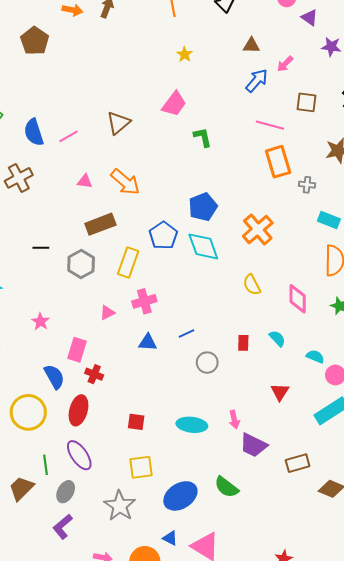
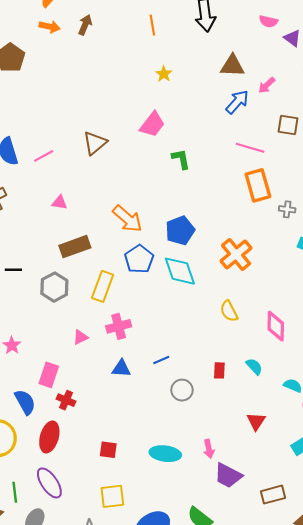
brown triangle: (251, 45) -> (232, 66), size x1.4
orange arrow: (125, 182) -> (127, 219), moved

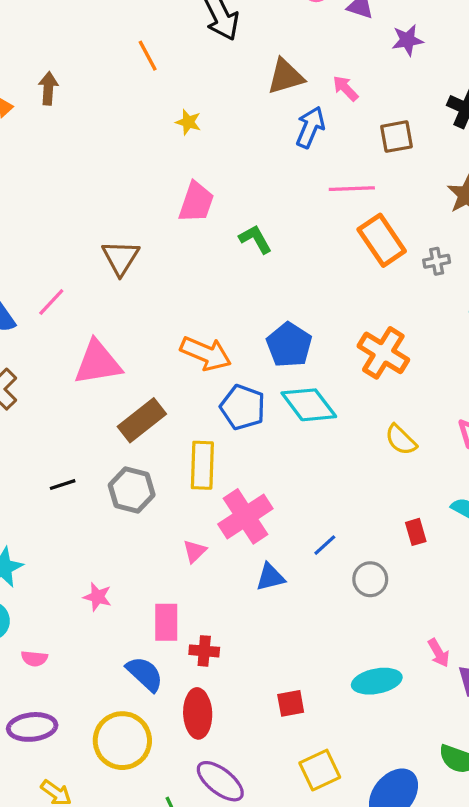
pink arrow: (267, 85) -> (346, 88), turned 108
pink triangle: (60, 202) -> (98, 363), size x2.0
pink cross: (119, 326) -> (245, 516), size x1.4

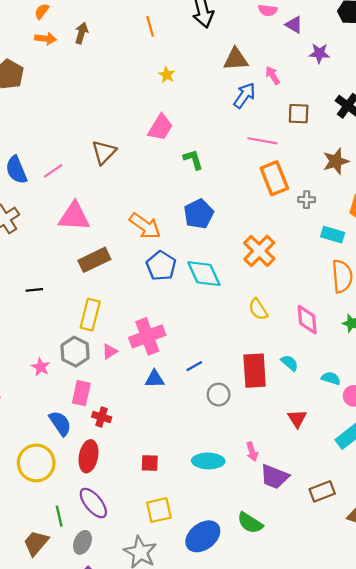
blue pentagon: (289, 345) -> (199, 214), moved
yellow rectangle: (202, 465) -> (90, 315), moved
gray hexagon: (132, 490) -> (75, 352), moved
red rectangle: (416, 532) -> (255, 371), size x2.0

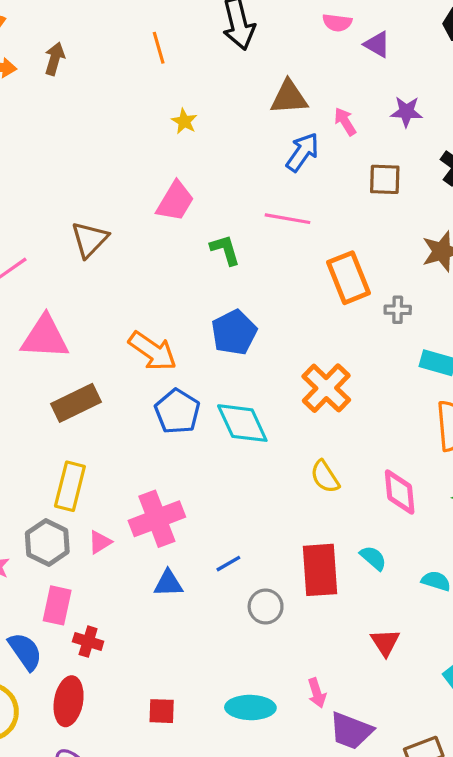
purple star: (319, 53) -> (406, 112), moved
pink line: (262, 141) -> (288, 219), moved

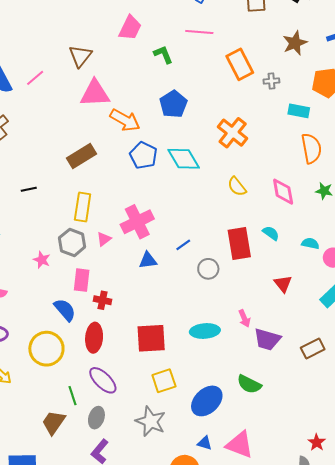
pink triangle: (45, 337) -> (95, 93), moved
red square: (162, 711) -> (151, 338), size x1.8

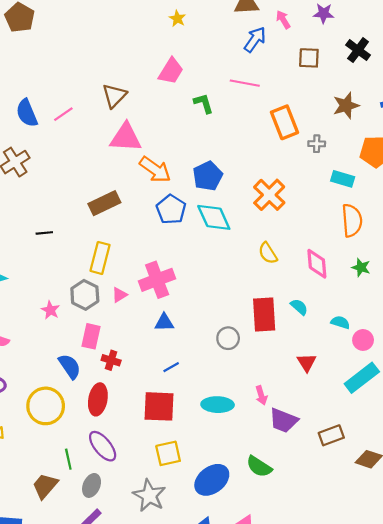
blue pentagon: (173, 104) -> (208, 176), moved
blue line: (183, 245) -> (171, 367), moved

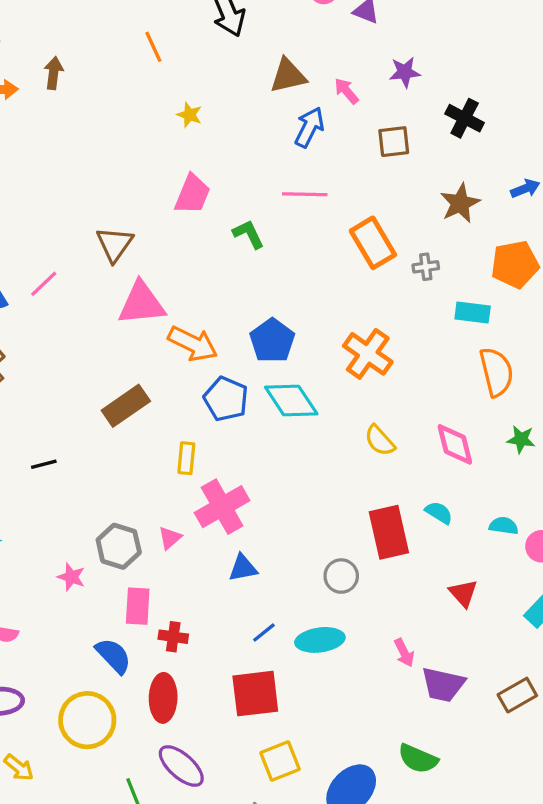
yellow rectangle: (100, 258) -> (186, 458), moved, size x0.7
cyan ellipse: (218, 405) -> (320, 640), moved

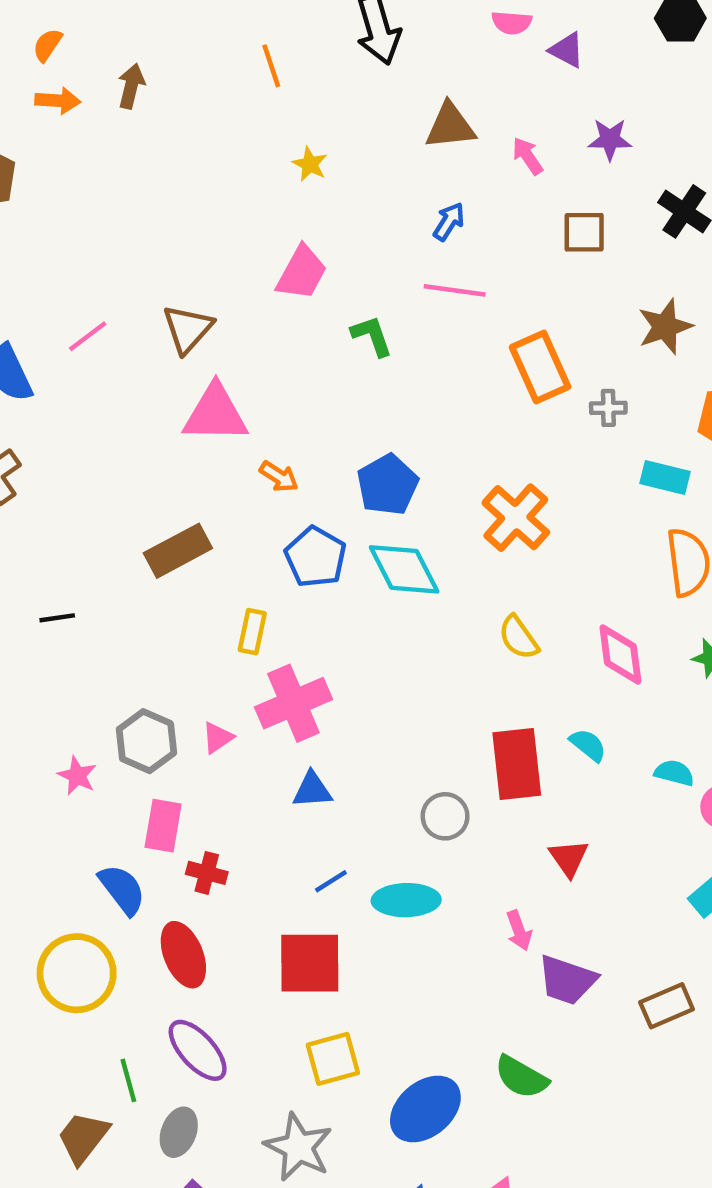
blue arrow: (309, 127) -> (449, 221), moved, size x0.7
pink line: (44, 284) -> (88, 336), moved
orange arrow: (193, 344) -> (279, 477), size x0.6
red triangle: (463, 593) -> (569, 858), moved
red ellipse: (163, 698) -> (183, 955), turned -30

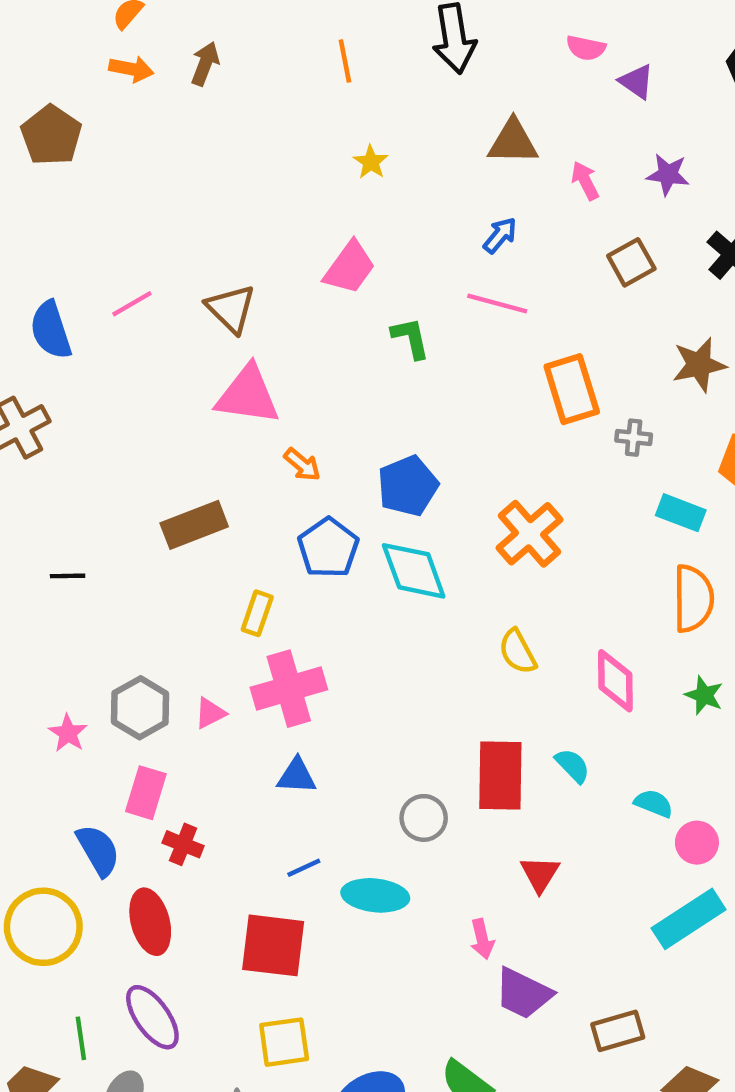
brown square: (584, 232) -> (631, 262), turned -36
brown triangle: (188, 329) -> (231, 309), turned -34

